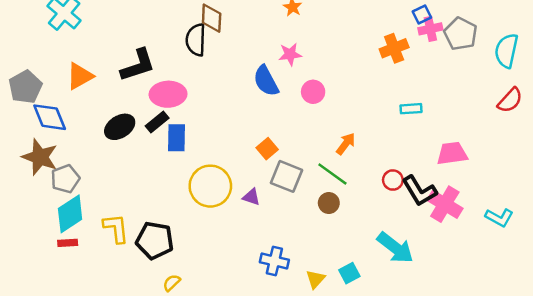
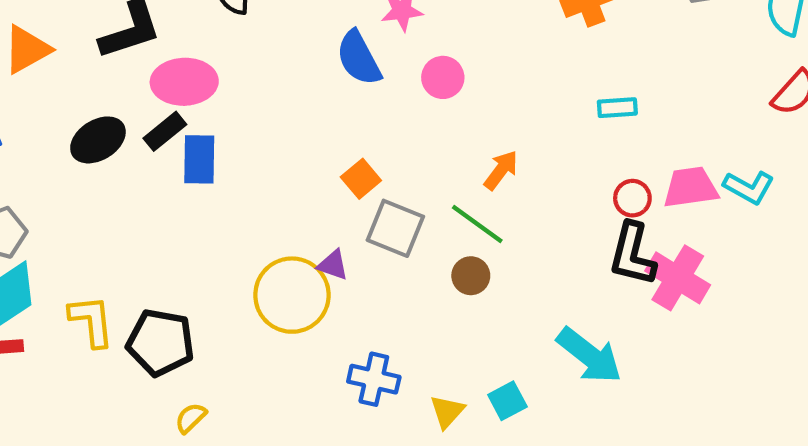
red circle: (393, 180) -> (632, 198), moved
yellow circle: (210, 186) -> (292, 295), moved
black L-shape: (419, 191) -> (632, 254), turned 45
cyan L-shape: (499, 217) -> (749, 187), moved

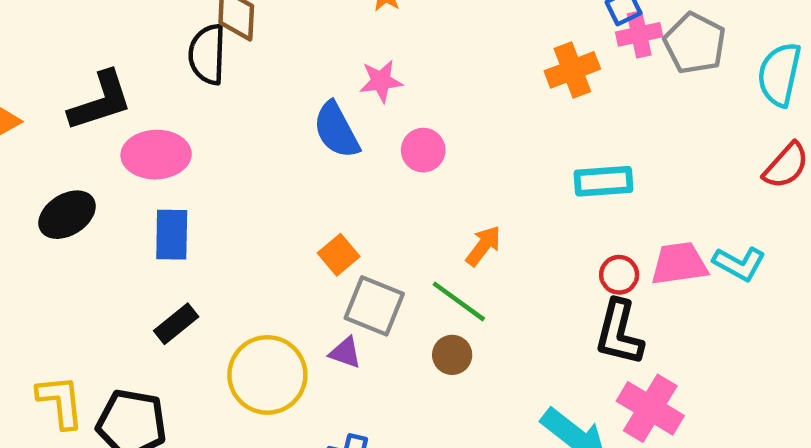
cyan rectangle: (617, 108) -> (604, 181), size x1.4
black rectangle: (165, 131) -> (176, 324), moved
purple triangle: (333, 265) -> (345, 353), moved
pink cross: (678, 278) -> (650, 408), moved

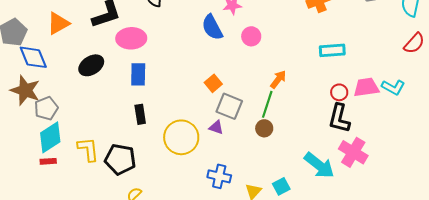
green line: (459, 301) -> (267, 104), turned 72
black rectangle: (176, 324) -> (140, 114), turned -60

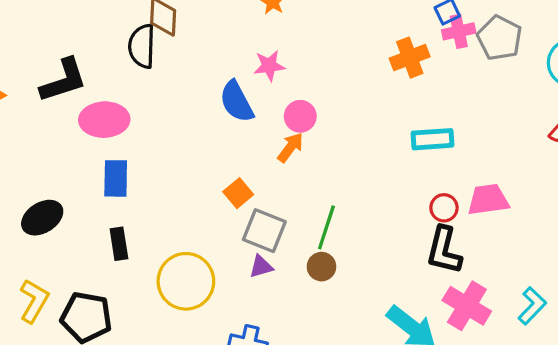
black ellipse: (91, 65) -> (42, 218), moved
orange arrow: (278, 79) -> (290, 147), moved
cyan L-shape: (393, 87) -> (532, 306), moved, turned -75
purple triangle: (216, 127) -> (261, 267), moved, turned -35
yellow L-shape: (88, 149) -> (34, 301), turned 36

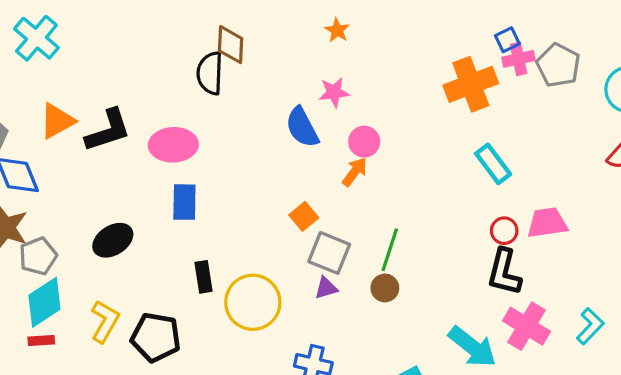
orange cross: (410, 58) -> (471, 84), size x1.4
black L-shape: (63, 80) -> (108, 130), moved
cyan rectangle: (433, 139) -> (493, 164), turned 57
black rectangle: (119, 244) -> (204, 277), moved

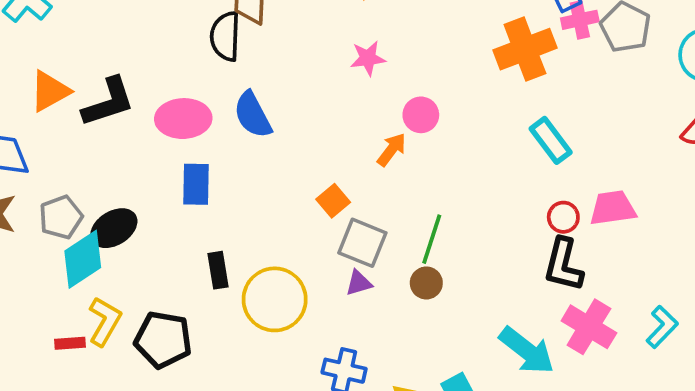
blue semicircle: (302, 127) -> (253, 115), moved
pink circle: (364, 142) -> (421, 115), moved
gray pentagon: (38, 256) -> (61, 217), moved
cyan diamond: (44, 302) -> (83, 259), moved
red rectangle: (41, 340) -> (70, 343), moved

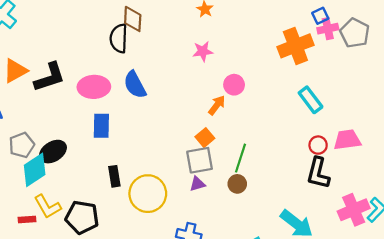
orange square: (333, 201) -> (205, 138), moved
gray square: (362, 243) -> (200, 160), turned -32
yellow L-shape: (105, 321) -> (48, 207), turned 120
pink cross: (589, 327) -> (354, 210), moved, turned 36

